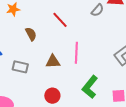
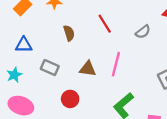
gray semicircle: (97, 10) -> (143, 32), moved
red circle: (52, 96) -> (70, 99), moved

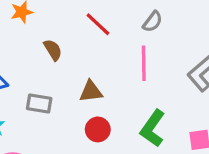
pink line: (116, 64) -> (144, 63), moved
red circle: (70, 99) -> (98, 129), moved

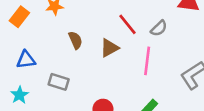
red line: (98, 24) -> (128, 24), moved
brown triangle: (91, 92) -> (109, 48), moved, turned -30

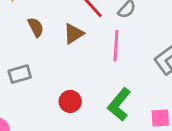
gray rectangle: (59, 82) -> (20, 74), turned -30

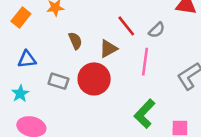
gray rectangle: (20, 74) -> (58, 81), turned 30
red circle: (70, 101) -> (94, 79), moved, size x1.6

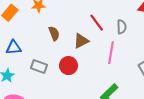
gray semicircle: (157, 30) -> (122, 27), turned -48
red circle: (94, 79) -> (68, 66), size x0.7

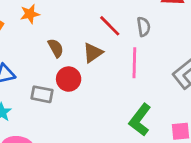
red circle: (68, 66) -> (69, 79), moved

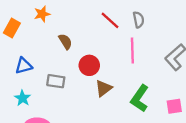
brown triangle: (93, 53) -> (103, 88), moved
red circle: (69, 79) -> (89, 65), moved

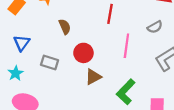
red line: (110, 20) -> (110, 14), turned 48
gray semicircle: (139, 20) -> (155, 27), moved, turned 63
blue triangle: (24, 66) -> (22, 43), turned -48

